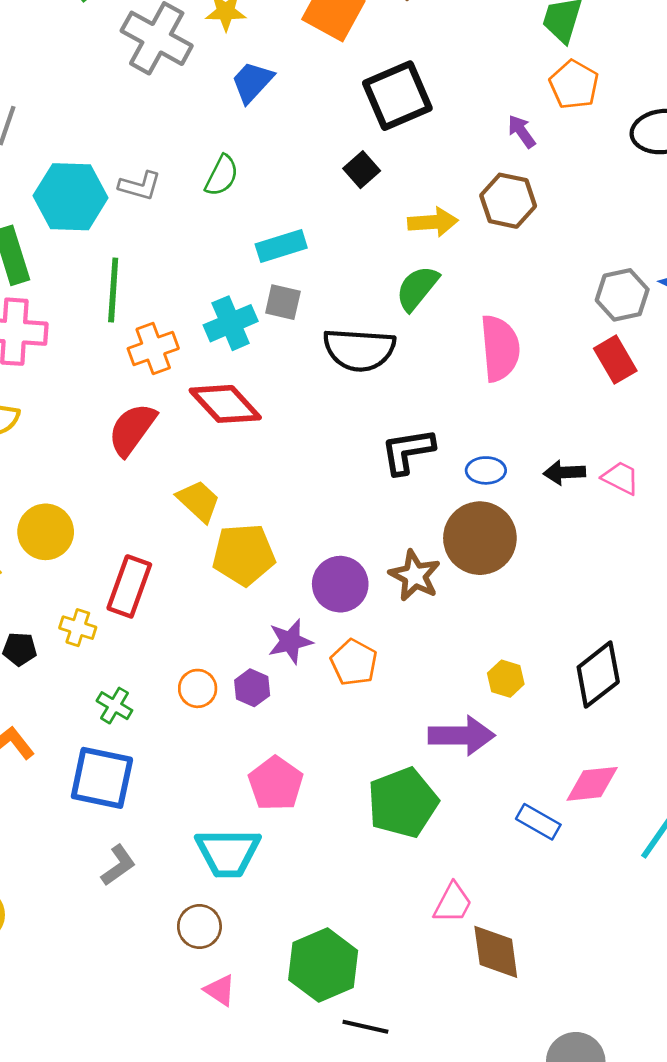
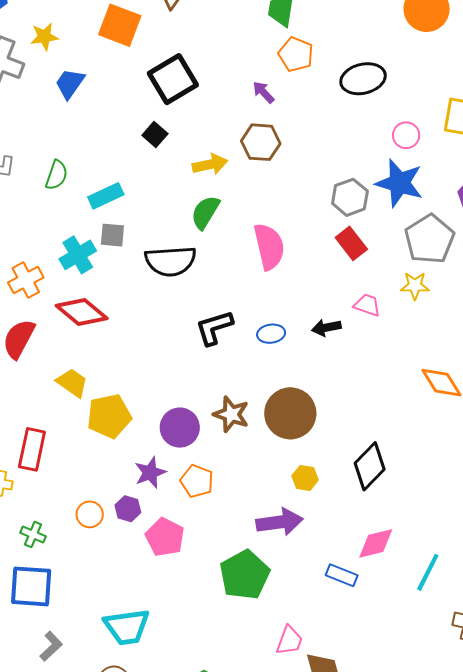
green semicircle: (222, 176) -> (56, 175), moved
pink trapezoid: (621, 478) -> (367, 305), moved
brown circle: (480, 538) -> (290, 413), moved
pink pentagon: (276, 784) -> (165, 537), moved

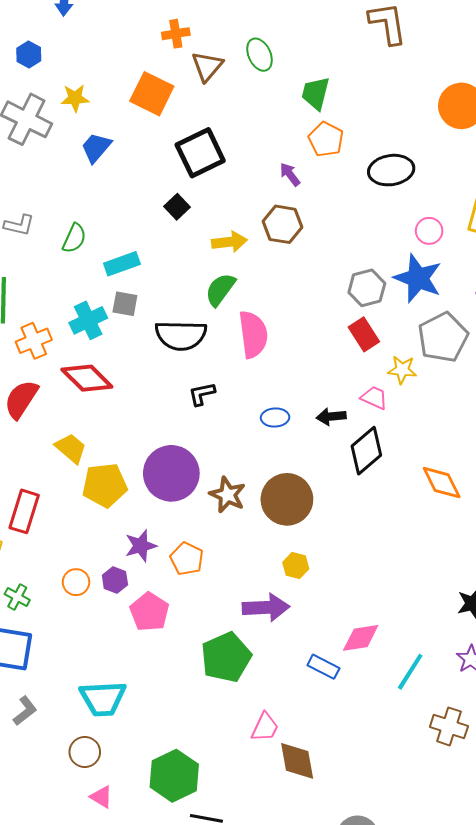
pink semicircle: (269, 247) -> (253, 334), moved
yellow star: (415, 286) -> (402, 370), moved
black L-shape: (214, 328) -> (202, 394), moved, size x0.7
purple circle: (180, 428) -> (171, 473), moved, size x1.4
black diamond: (370, 466) -> (366, 451), moved

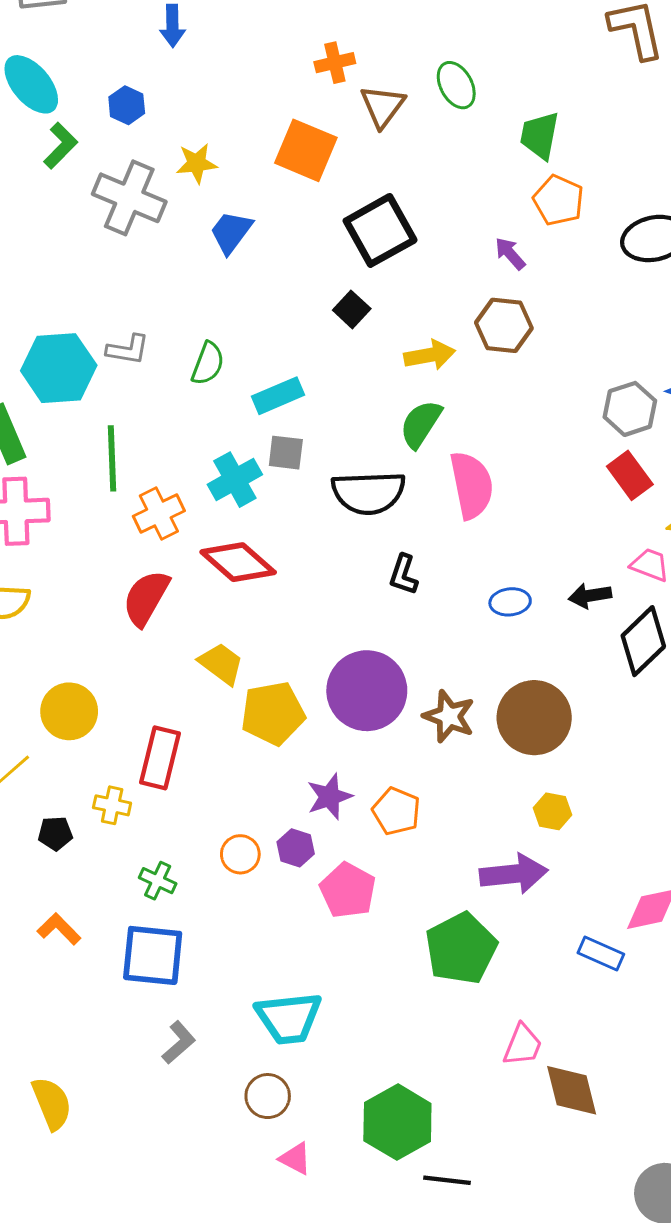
black L-shape: (202, 394) -> (403, 575), turned -56

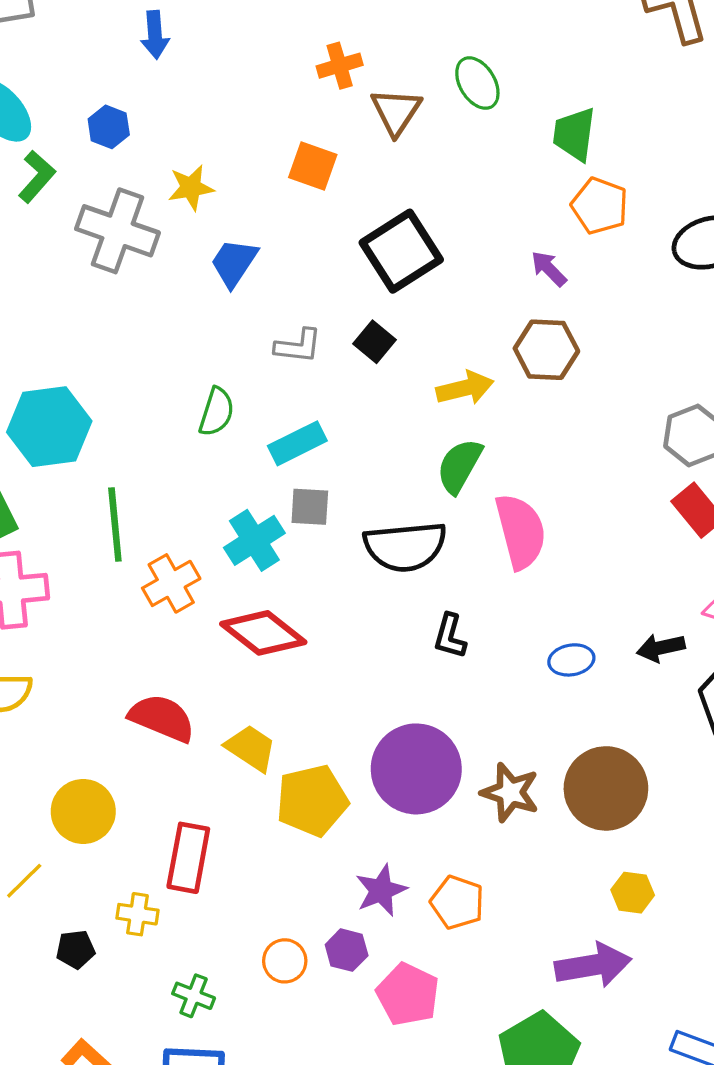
orange square: (306, 150) -> (313, 166), size x0.7
gray L-shape: (128, 350) -> (298, 346), moved
red semicircle: (146, 598) -> (162, 718), moved, turned 86

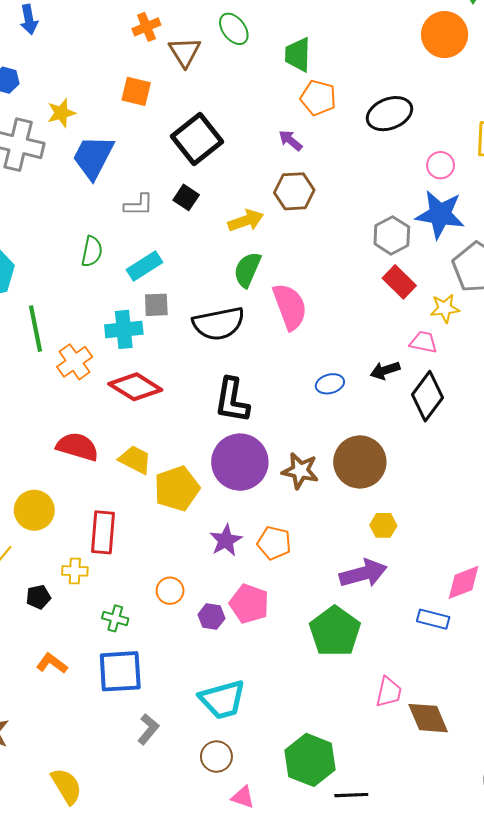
blue trapezoid: (234, 263) -> (93, 157), size x1.4
cyan cross: (254, 540) -> (124, 329), turned 33
black L-shape: (450, 636) -> (232, 400), moved, size x1.6
purple hexagon: (347, 950) -> (211, 617), moved

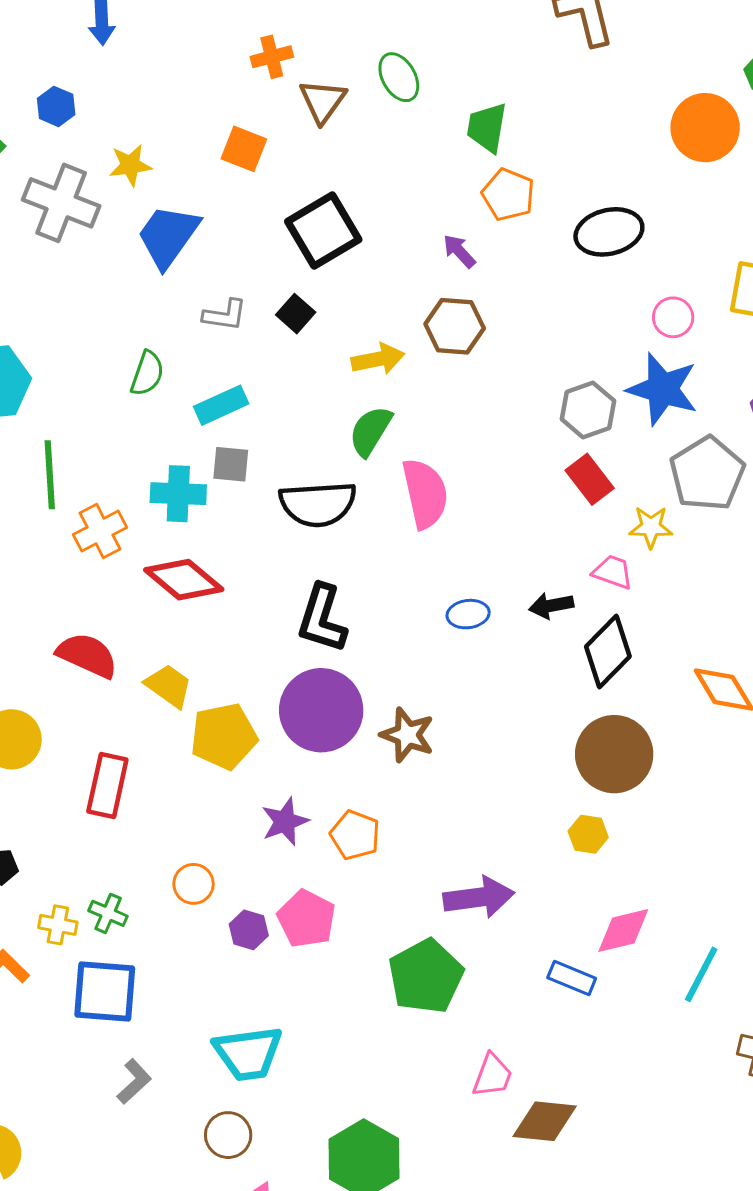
brown circle: (360, 462) -> (614, 754), moved
yellow hexagon: (383, 525) -> (588, 834), moved
yellow cross: (75, 571) -> (58, 925), moved
brown diamond: (428, 718) -> (545, 1121), turned -69

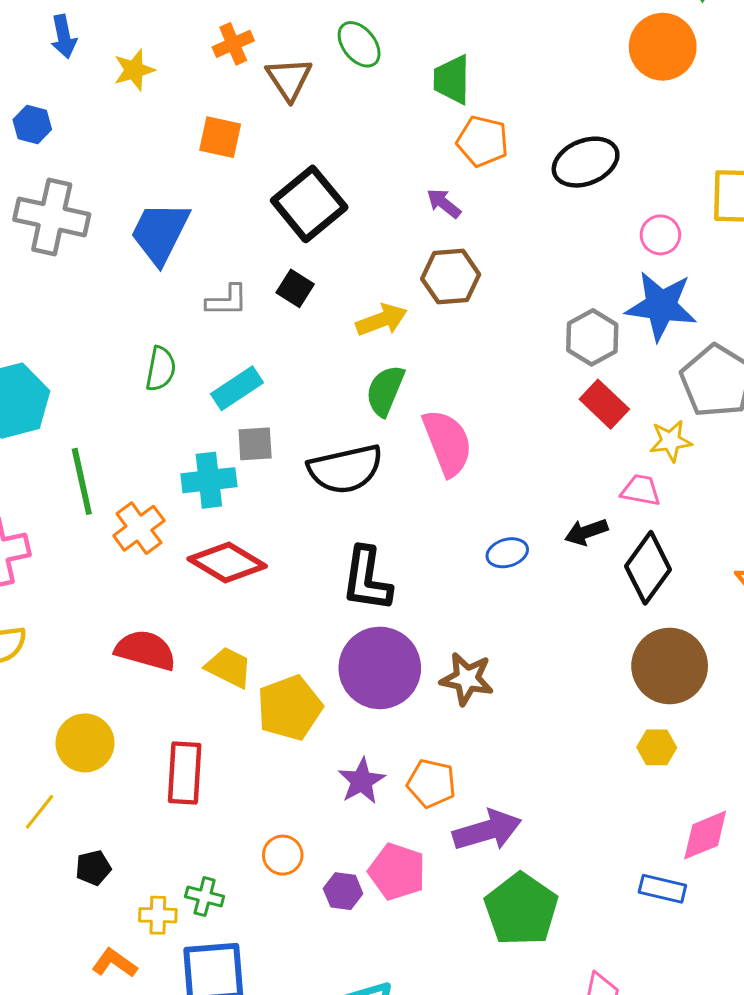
yellow star: (130, 165) -> (134, 70), moved
purple arrow: (479, 897) -> (487, 830), moved

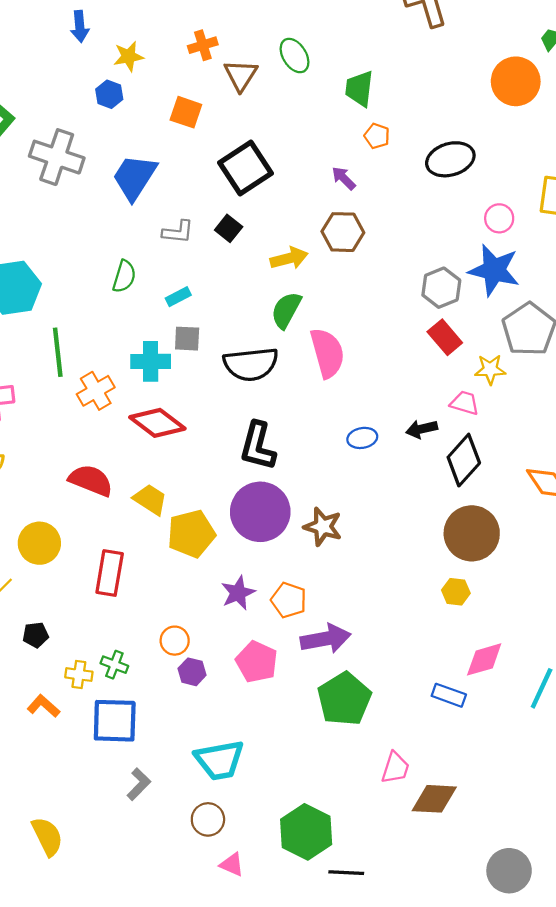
blue hexagon: (32, 124) -> (109, 94), moved
orange pentagon: (483, 141) -> (377, 136), size x0.7
cyan rectangle: (237, 388) -> (178, 297), size x0.7
purple hexagon: (343, 891) -> (192, 672), moved

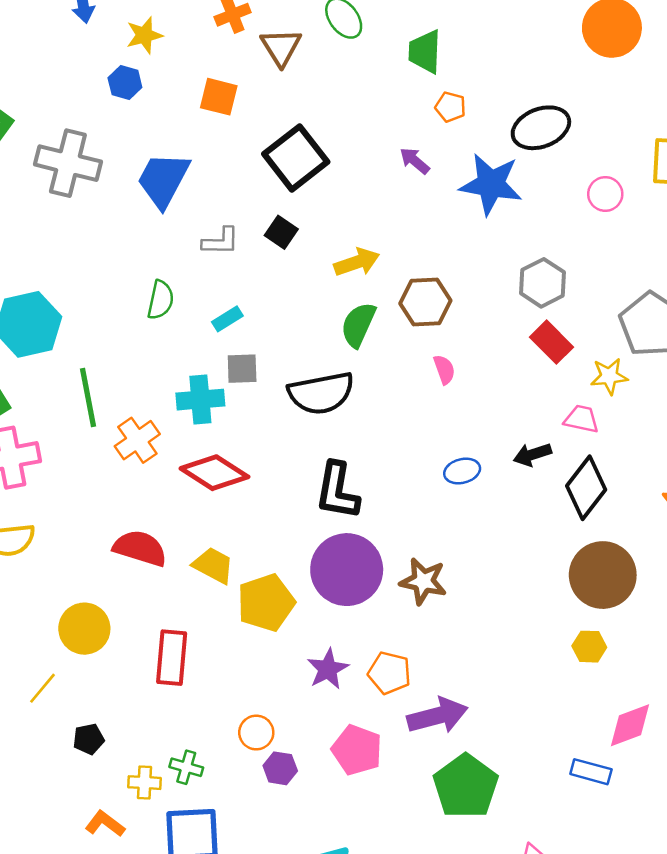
brown hexagon: (343, 232) -> (425, 302), moved
blue star: (494, 270) -> (491, 184), moved
pink semicircle: (327, 353) -> (444, 369), moved, size x0.5

